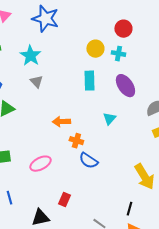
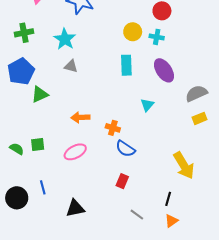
gray triangle: (36, 82) -> (71, 66), turned -32
orange arrow: (61, 122) -> (80, 117), moved
red rectangle: (64, 200) -> (122, 181), moved

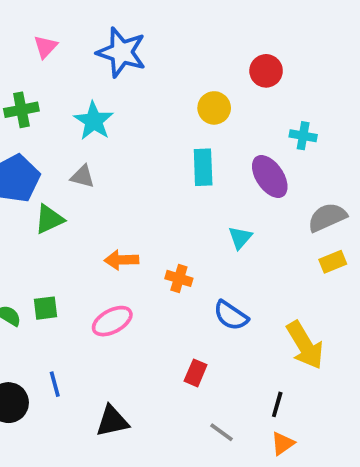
cyan cross: (157, 37) -> (303, 136), moved
gray triangle: (71, 66) -> (83, 177), moved
blue semicircle: (125, 149) -> (231, 316), moved

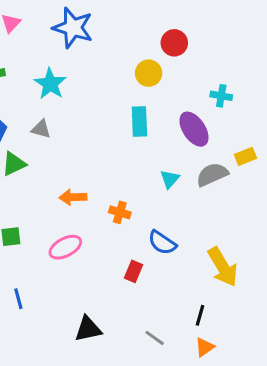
red circle: (266, 71) -> (174, 43), moved
gray semicircle: (327, 217) -> (212, 175), moved
yellow rectangle: (333, 262) -> (245, 156), moved
red rectangle: (196, 373) -> (133, 271), moved
black triangle: (112, 421) -> (88, 329), moved

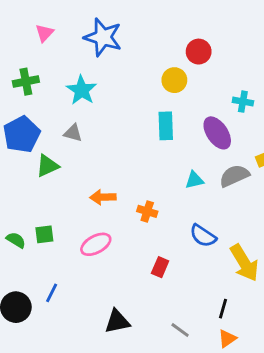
cyan triangle: (170, 179) -> (194, 180), turned 36
blue semicircle: (162, 243) -> (203, 236), moved
blue line: (18, 299) -> (52, 293), turned 42

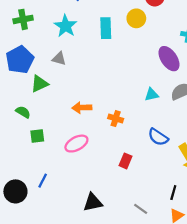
cyan rectangle: (166, 126) -> (106, 28), moved
green semicircle: (16, 240) -> (23, 112), moved

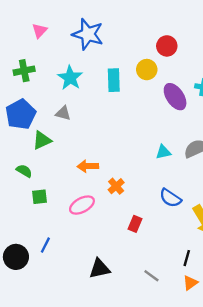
purple ellipse: (169, 59) -> (175, 97), moved
orange cross: (116, 119) -> (116, 186), moved, turned 32

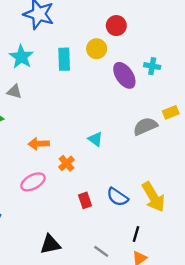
cyan triangle: (163, 152) -> (95, 139), moved, turned 49
blue semicircle: (170, 198) -> (117, 197), moved
red rectangle: (135, 224) -> (85, 200), turned -42

